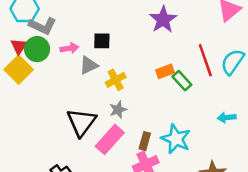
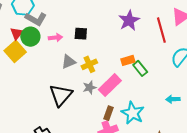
red line: (205, 60) -> (161, 30), moved
gray triangle: (89, 65) -> (69, 62), moved
pink rectangle: (110, 139) -> (110, 85), moved

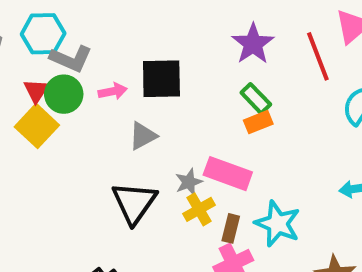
black square: (81, 34) -> (161, 79), size x1.6
yellow cross: (89, 64) -> (199, 209), moved
green rectangle: (140, 68) -> (256, 99), moved
pink rectangle: (110, 85) -> (228, 174), turned 70

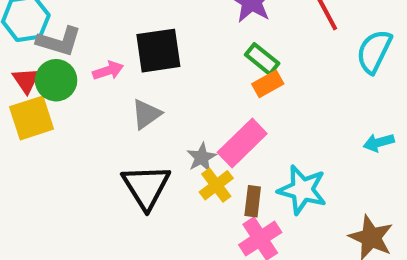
yellow square: (37, 126) -> (32, 118), turned 36
pink rectangle: (228, 174) -> (242, 143), turned -57

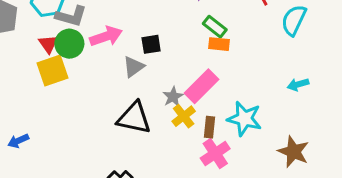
black square: (158, 51) -> (151, 44), moved, size x0.6
pink arrow: (108, 71) -> (106, 36), size x1.5
orange rectangle: (268, 84) -> (219, 44), turned 36
black triangle: (146, 187) -> (134, 118), turned -45

